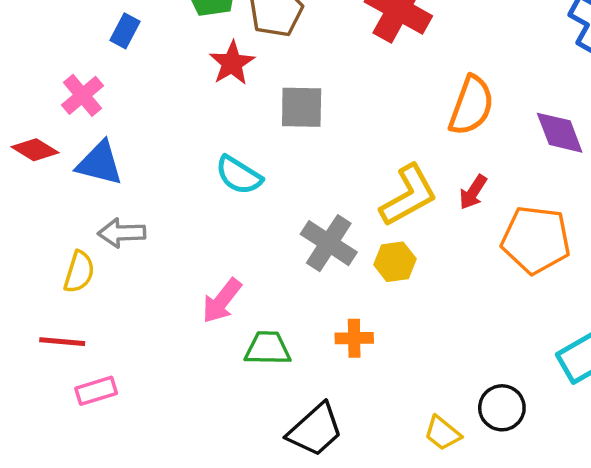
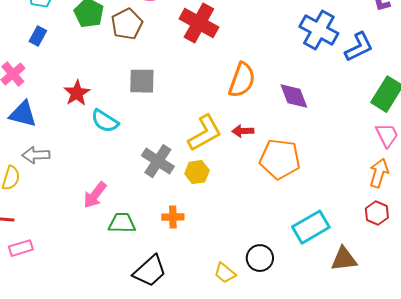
red star: (232, 63) -> (77, 93), moved
red arrow: (473, 192) -> (243, 131), turned 55

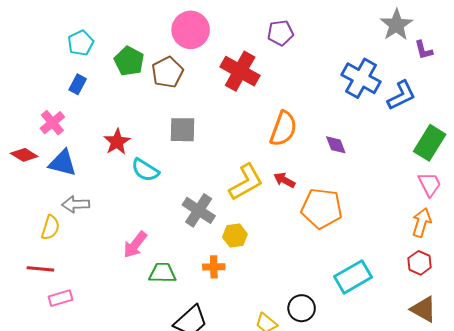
purple diamond: (294, 96) -> (336, 145), size x0.7
red arrow: (243, 131) -> (284, 180), turned 30
yellow hexagon: (197, 172) -> (235, 236), moved
brown triangle: (344, 259) -> (424, 309), moved, turned 36

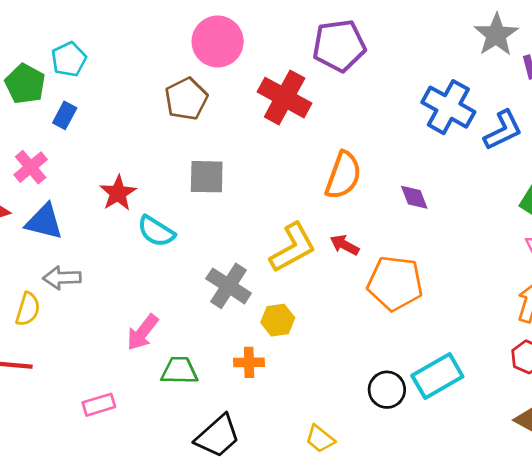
purple pentagon: (280, 33) -> (339, 46), size x1.5
green pentagon: (129, 61) -> (25, 84), moved
pink rectangle: (61, 298) -> (99, 405), moved
black circle: (302, 308) -> (387, 390), moved

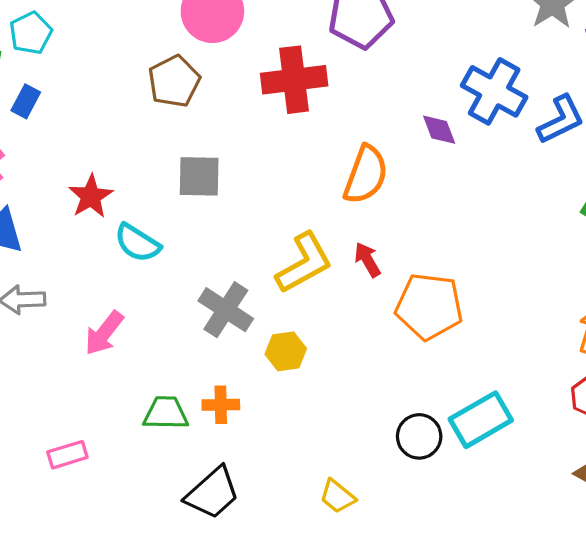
red cross: (285, 98) -> (294, 80), turned -36
purple diamond: (414, 197) -> (439, 130), moved
red arrow: (345, 245) -> (367, 260), turned 32
pink arrow: (143, 332) -> (104, 333), moved
orange cross: (249, 362) -> (221, 405), moved

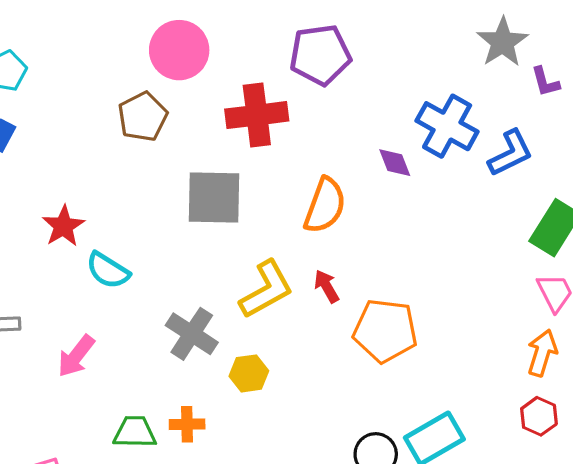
gray square: (199, 176) -> (214, 198), moved, size x1.4

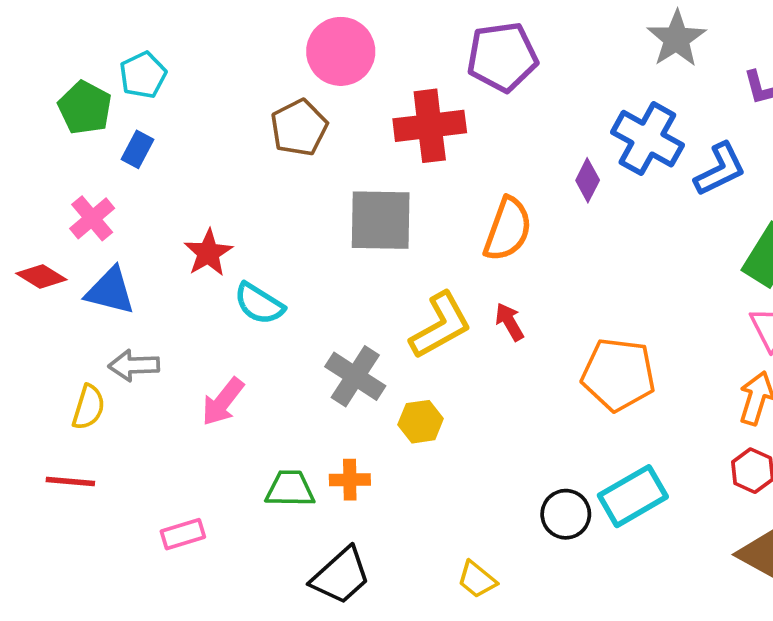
gray star: (503, 42) -> (676, 39), moved
purple diamond: (395, 163) -> (588, 180), turned 48
orange pentagon: (385, 331) -> (618, 374), moved

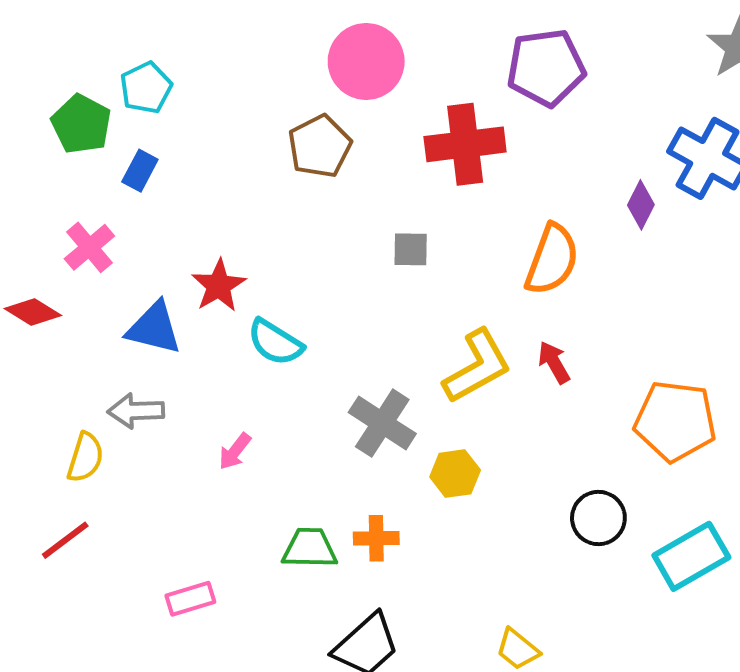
gray square: (381, 220) -> (411, 249), size x0.5
blue triangle: (110, 291) -> (154, 328), moved
pink arrow: (223, 402) -> (235, 451), size x0.7
red line: (70, 482) -> (65, 540), turned -42
black circle: (566, 514) -> (598, 518), moved

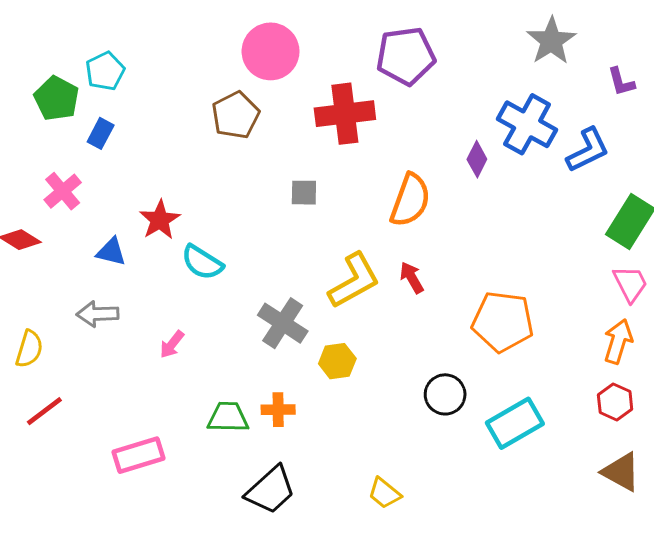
blue triangle: (154, 328) -> (111, 252), size x0.7
yellow semicircle: (85, 457) -> (29, 349), moved
pink rectangle: (190, 599) -> (139, 455), size x1.4

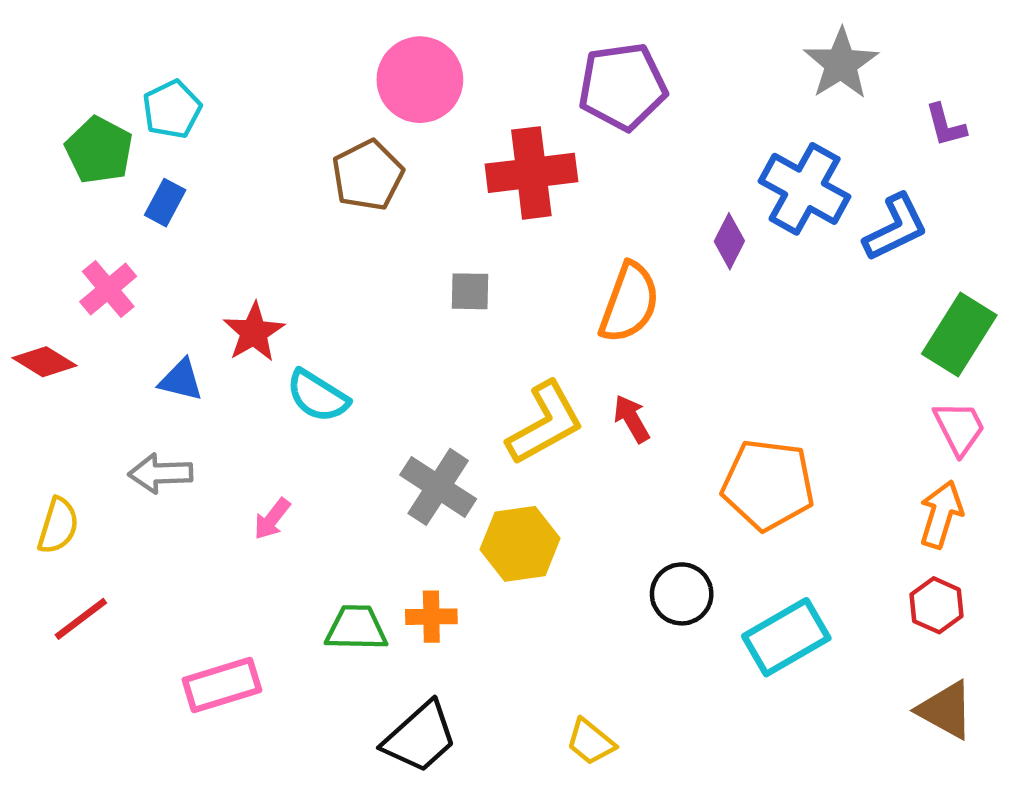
yellow hexagon: (337, 361) -> (520, 544), size x1.4

